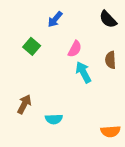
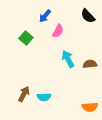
pink semicircle: (75, 49) -> (58, 31), moved
brown semicircle: (110, 60) -> (90, 64), moved, turned 88
brown arrow: (24, 104) -> (24, 94), moved

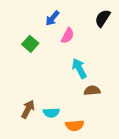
black semicircle: (88, 16) -> (103, 18), turned 77
brown semicircle: (90, 64) -> (92, 90), moved
orange semicircle: (90, 107) -> (75, 125), moved

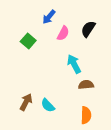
black semicircle: (103, 18) -> (88, 29), moved
cyan semicircle: (51, 113) -> (48, 105), turned 48
orange semicircle: (75, 125) -> (86, 115), moved, turned -84

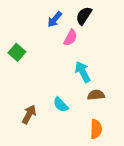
black semicircle: (88, 29) -> (84, 16), moved
green square: (28, 41) -> (17, 52), moved
cyan semicircle: (48, 105) -> (61, 105), moved

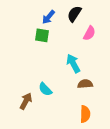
pink semicircle: (70, 38) -> (89, 33), moved
green square: (17, 52) -> (42, 35), moved, turned -32
cyan semicircle: (61, 105) -> (45, 89), moved

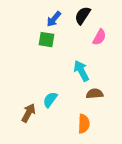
cyan semicircle: (45, 89) -> (50, 100), turned 80
orange semicircle: (85, 114) -> (84, 124), moved

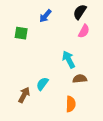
black semicircle: (83, 15) -> (80, 12), moved
green square: (47, 40) -> (21, 33), moved

